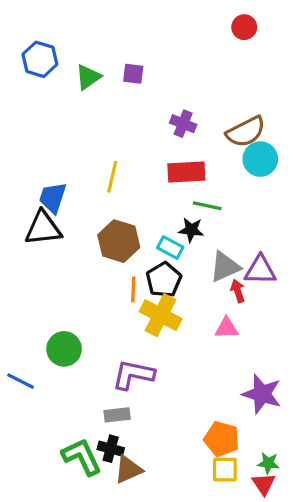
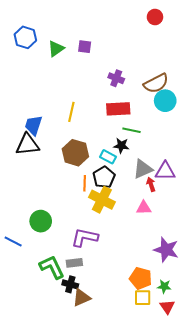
green L-shape: (82, 457) -> (52, 267), moved
green star: (268, 463) -> (164, 286), moved

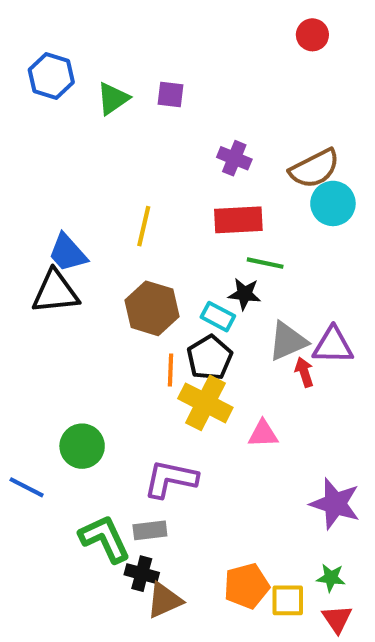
blue trapezoid: (34, 125) -> (68, 253), turned -60
pink triangle: (144, 208) -> (263, 434), moved
orange pentagon: (141, 278) -> (247, 586), moved, turned -30

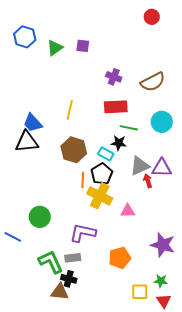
cyan circle: (333, 203) -> (162, 122), moved
orange pentagon: (247, 586) -> (120, 258), moved
brown triangle: (164, 600) -> (60, 292), moved, turned 30

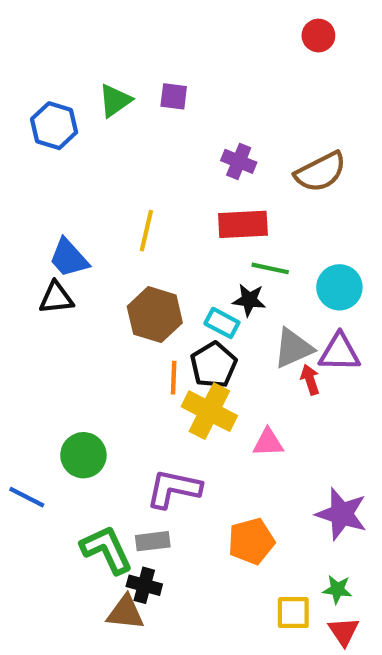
blue hexagon: (25, 37) -> (54, 126), moved
cyan circle: (162, 122) -> (339, 287), moved
black triangle: (27, 142) -> (56, 298), size x0.7

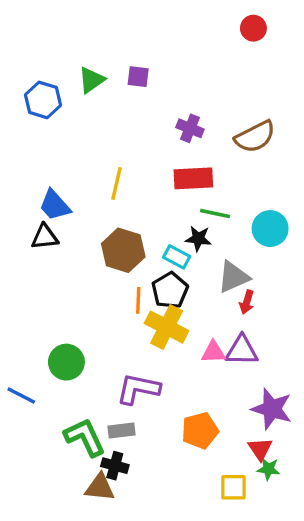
purple triangle: (339, 352) -> (242, 350), moved
red arrow: (310, 380) -> (247, 302), turned -145
red triangle: (344, 631) -> (260, 449), moved

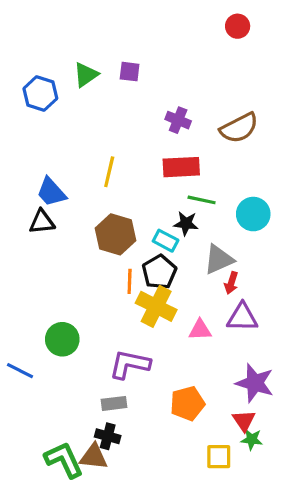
purple triangle: (242, 350) -> (242, 317), moved
green L-shape: (85, 437) -> (64, 460), moved

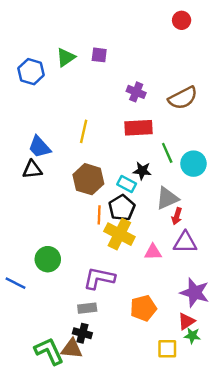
green line: (202, 200) -> (167, 153), moved, turned 54
red triangle: (244, 421) -> (186, 321), turned 30

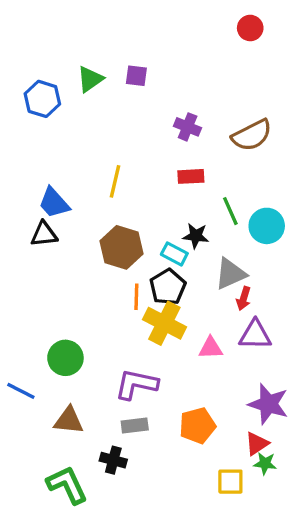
red rectangle: (139, 128) -> (191, 176), size x0.7
gray rectangle: (87, 308) -> (135, 425), moved
brown triangle: (72, 349) -> (69, 421), moved

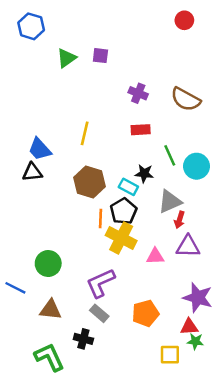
blue hexagon: (42, 99) -> (31, 26), moved
brown semicircle: (252, 135) -> (186, 99), turned 56
purple L-shape: (136, 384) -> (100, 283), turned -36
gray rectangle: (135, 425) -> (99, 313), turned 48
red triangle: (257, 444) -> (189, 327), turned 30

